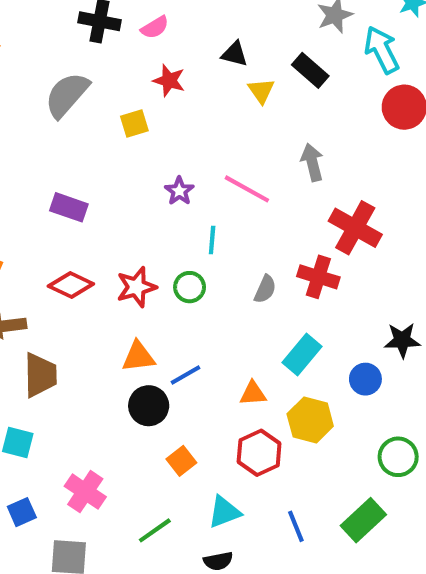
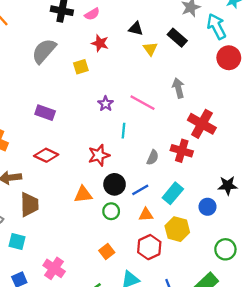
red star: (136, 287) -> (99, 155), moved
green circle: (190, 287) -> (111, 211), moved
blue line: (185, 375) -> (140, 190), moved
black circle: (149, 406) -> (115, 184), moved

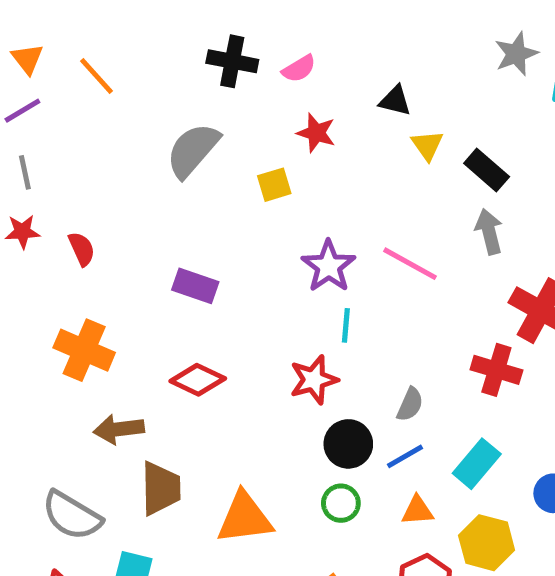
black rectangle: (177, 38) -> (487, 170), moved
purple star: (106, 104) -> (329, 266), size x1.5
cyan line: (123, 131) -> (346, 325), moved
gray semicircle: (153, 157) -> (410, 404), moved
orange triangle: (83, 194) -> (245, 518), moved, size x1.4

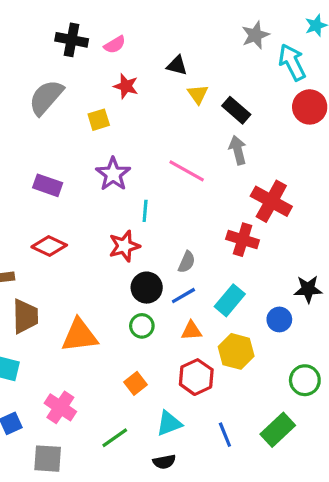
purple star: (329, 266) -> (113, 174), moved

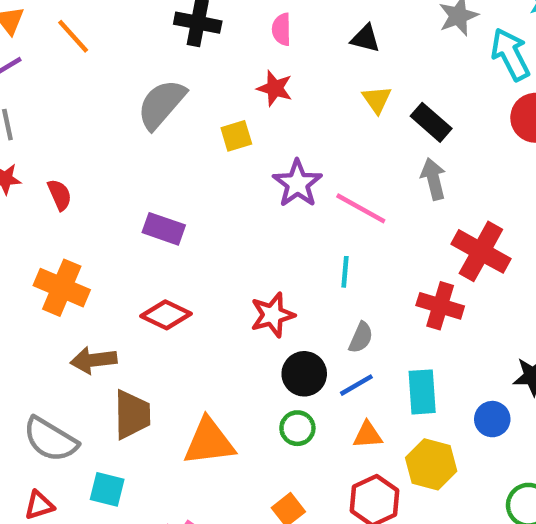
pink semicircle: (115, 45) -> (282, 29), moved, turned 120
black triangle: (177, 65) -> (365, 38), moved
purple star: (113, 174) -> (297, 183), moved
cyan line: (145, 211) -> (345, 272), moved
cyan rectangle: (230, 300) -> (422, 392), turned -44

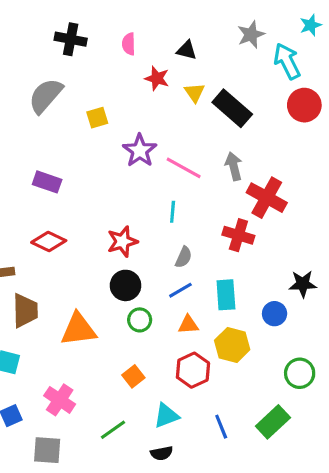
red star: (275, 88) -> (157, 78), moved
black rectangle: (431, 122) -> (232, 108), size x1.4
gray arrow: (433, 179) -> (234, 166), moved
black circle: (304, 374) -> (126, 285), moved

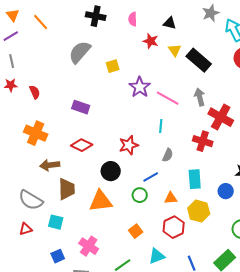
black circle: (126, 285) -> (111, 171), moved
blue line: (180, 290) -> (151, 177), moved

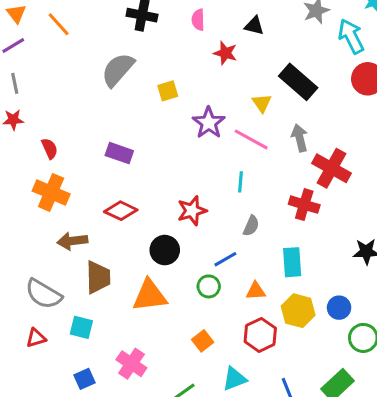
yellow triangle: (175, 50) -> (262, 103), moved
red semicircle: (35, 92) -> (50, 149), moved
blue circle: (226, 191) -> (339, 308), moved

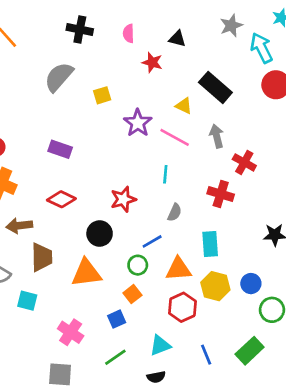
yellow triangle: (262, 103) -> (184, 106), turned -30
red cross: (331, 168) -> (244, 162), size x0.7
orange triangle: (256, 291) -> (179, 269), size x1.5
orange square: (203, 341) -> (132, 294), moved
blue square: (84, 379) -> (117, 319), moved

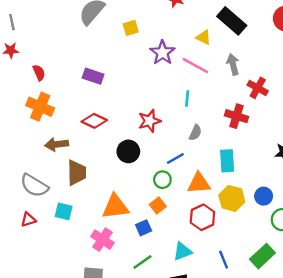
orange triangle: (86, 273) -> (115, 207), moved

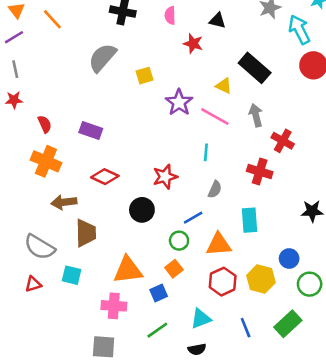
purple rectangle: (93, 76) -> (91, 131), moved
yellow hexagon: (232, 198) -> (261, 279), moved
pink cross: (102, 240) -> (114, 306), turned -30

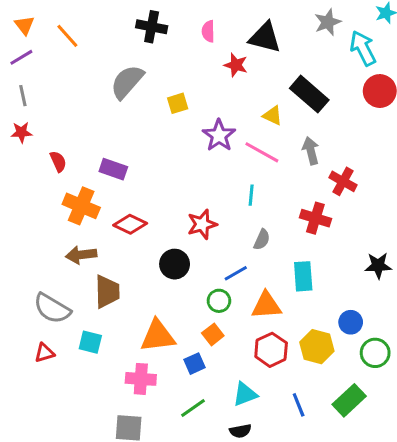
black triangle: (217, 21) -> (265, 37), size x1.6
orange cross: (46, 161) -> (81, 206), moved

